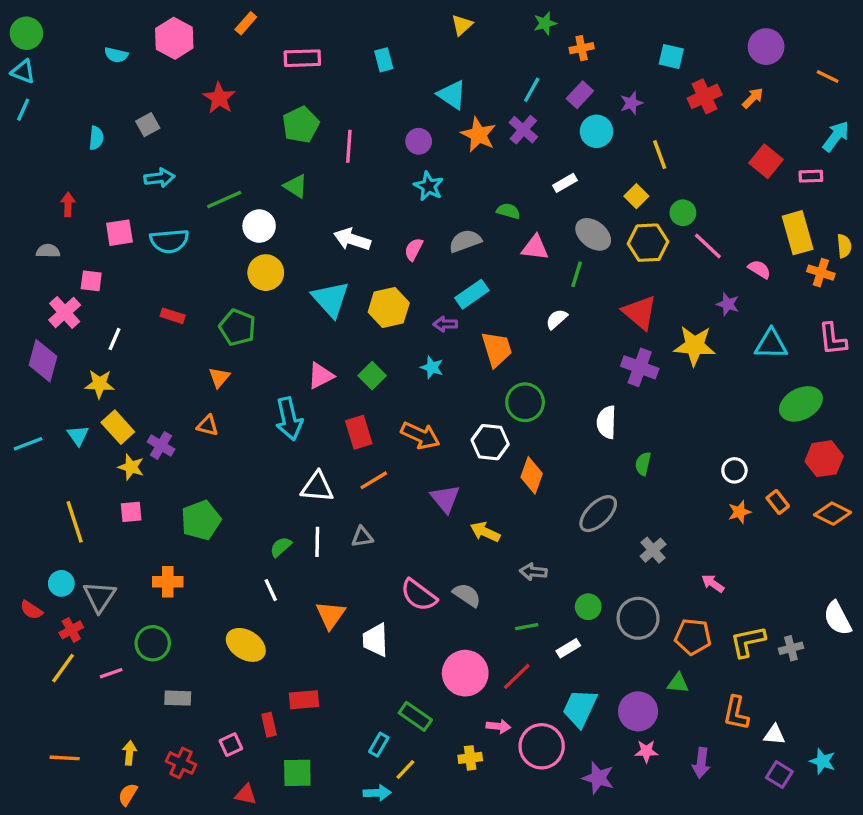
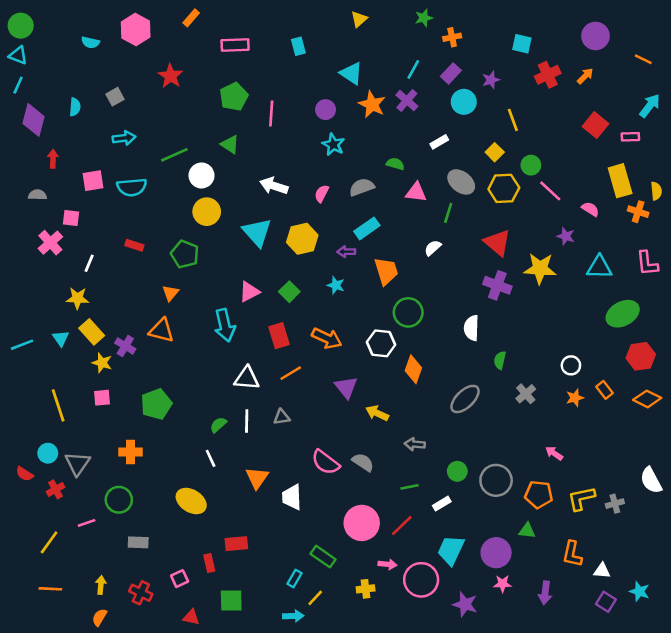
purple diamond: (43, 361) -> (34, 120), moved
orange triangle: (208, 426) -> (161, 330), size x1.5
gray cross: (653, 550) -> (526, 394), moved
yellow line: (63, 668) -> (49, 542), moved

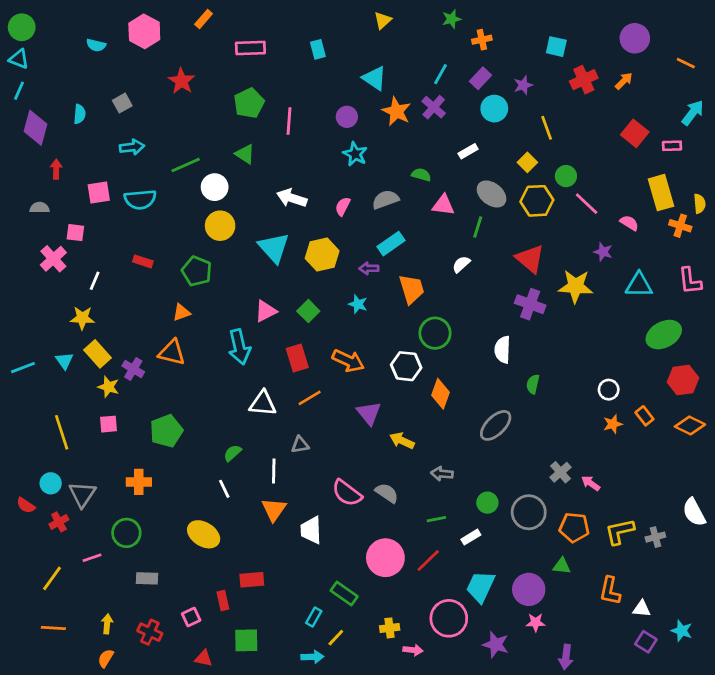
orange triangle: (170, 293) -> (182, 312), turned 30
gray cross: (526, 394) -> (560, 472), moved
white line: (247, 421) -> (274, 471), moved
pink arrow: (388, 564) -> (413, 650), moved
purple arrow: (545, 593) -> (566, 657), moved

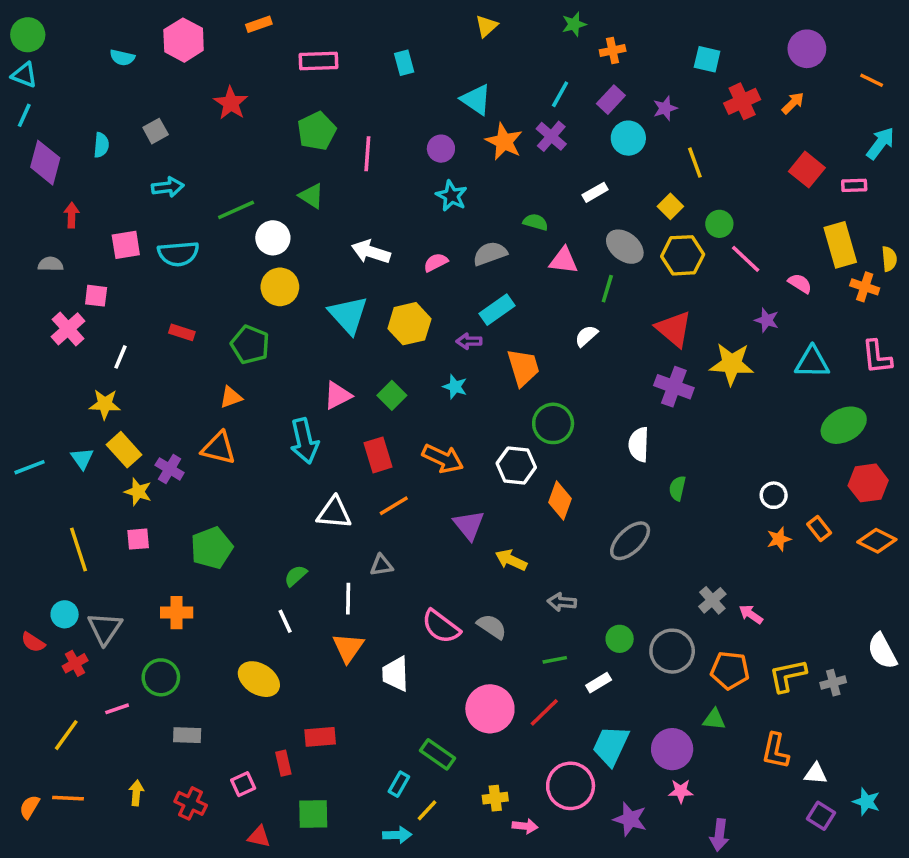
orange rectangle: (204, 19) -> (259, 24), turned 30
pink semicircle: (343, 206) -> (436, 262), turned 36
orange semicircle: (106, 658) -> (30, 807), moved

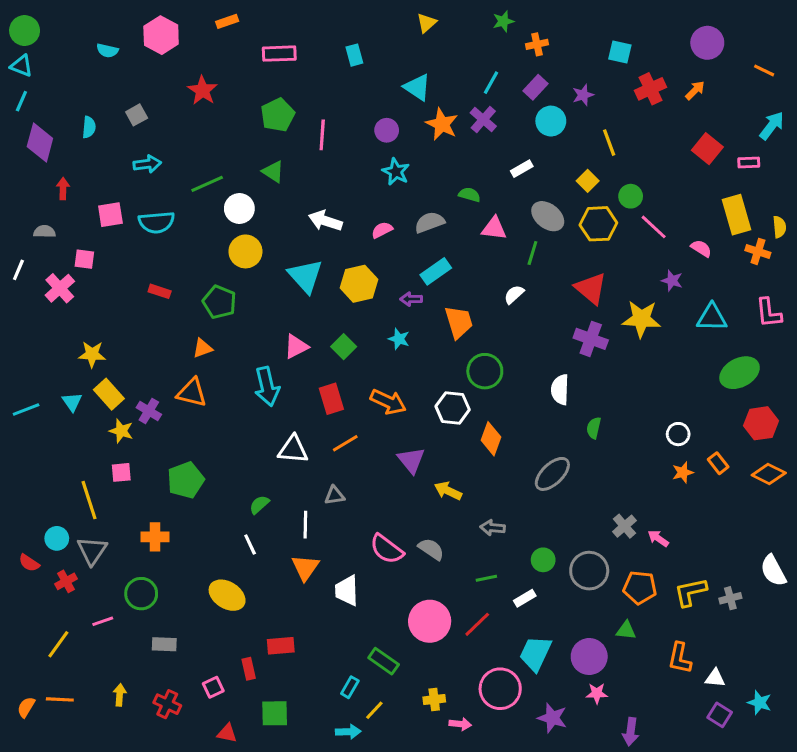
white line: (121, 357) -> (18, 270), moved
yellow line: (79, 550) -> (89, 500), moved

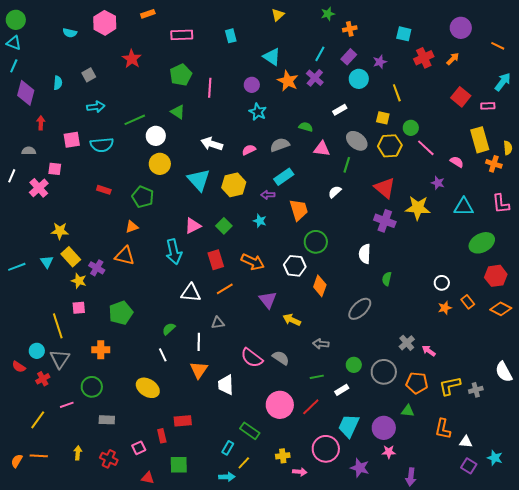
yellow square: (588, 181) -> (383, 118), turned -32

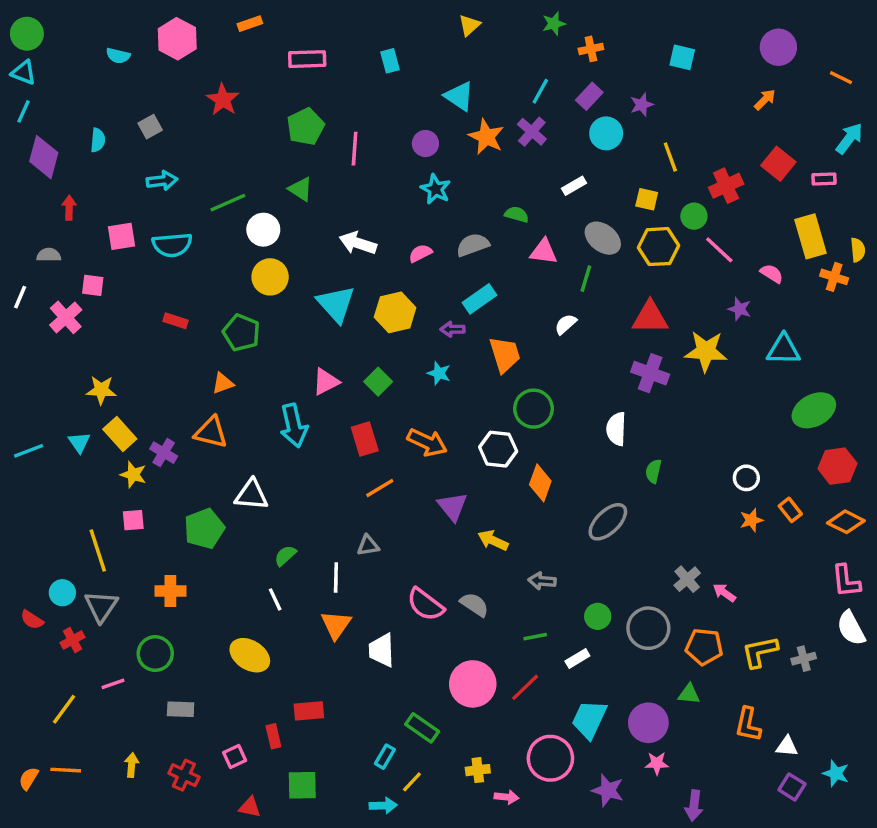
red cross: (424, 58) -> (726, 186), moved
red triangle: (385, 188) -> (650, 317), turned -40
pink L-shape: (501, 204) -> (846, 581), moved
white triangle: (191, 293) -> (251, 495), moved

